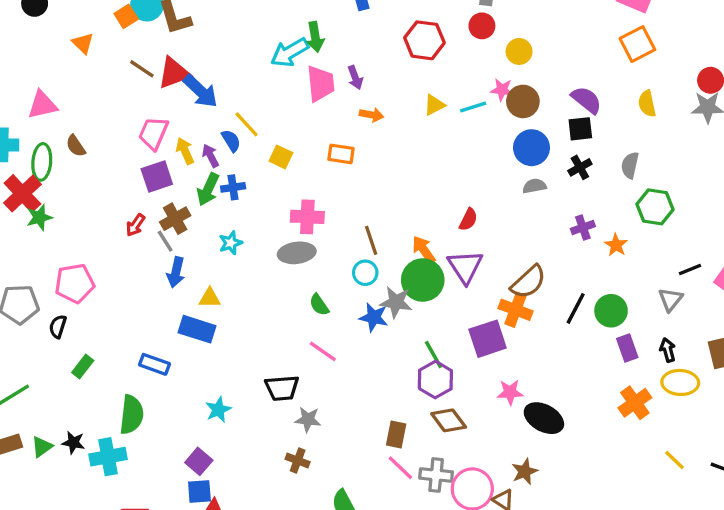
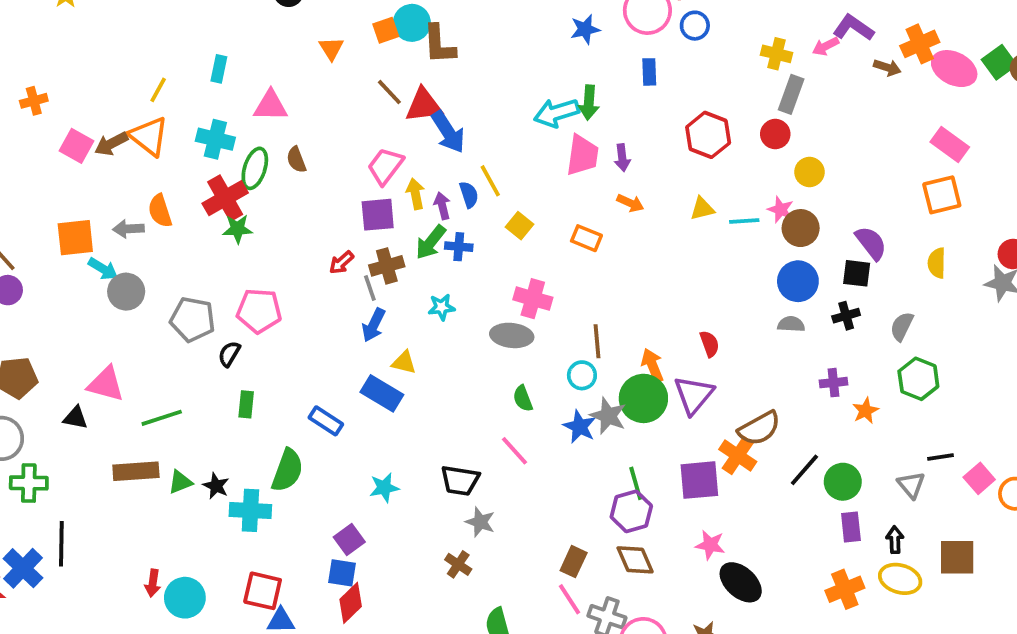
red semicircle: (468, 220) -> (710, 344), turned -60
gray triangle: (670, 299) -> (911, 485), turned -32
green rectangle: (83, 366) -> (246, 404), turned -45

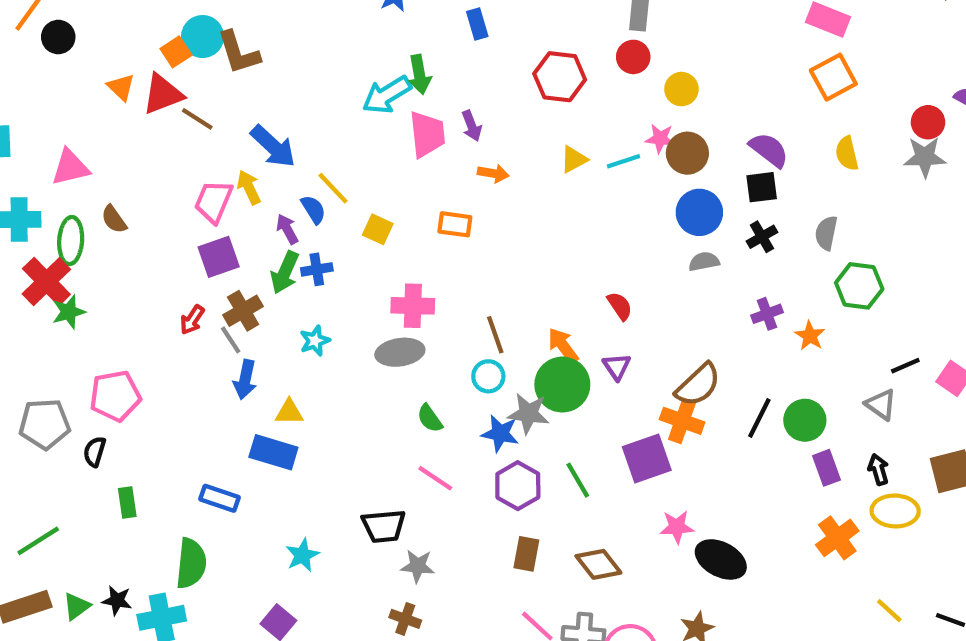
red triangle: (424, 105) -> (163, 94), moved
yellow arrow: (415, 194) -> (249, 187), moved
purple triangle: (694, 395) -> (617, 367), size x0.6
purple hexagon: (631, 511) -> (518, 486), moved
brown rectangle: (574, 562) -> (526, 554), moved

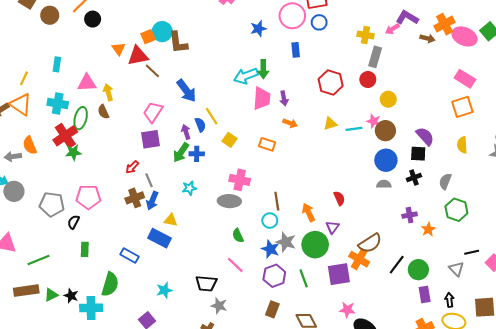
yellow arrow: (249, 187) -> (108, 92), moved
brown cross: (243, 311) -> (135, 198), moved
green circle: (562, 385) -> (315, 245), moved

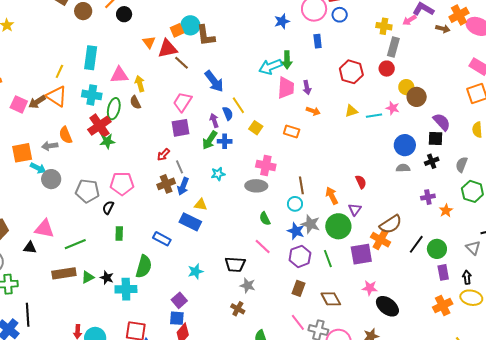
cyan rectangle: (57, 64) -> (91, 58), size x1.6
brown circle: (385, 131) -> (417, 97), moved

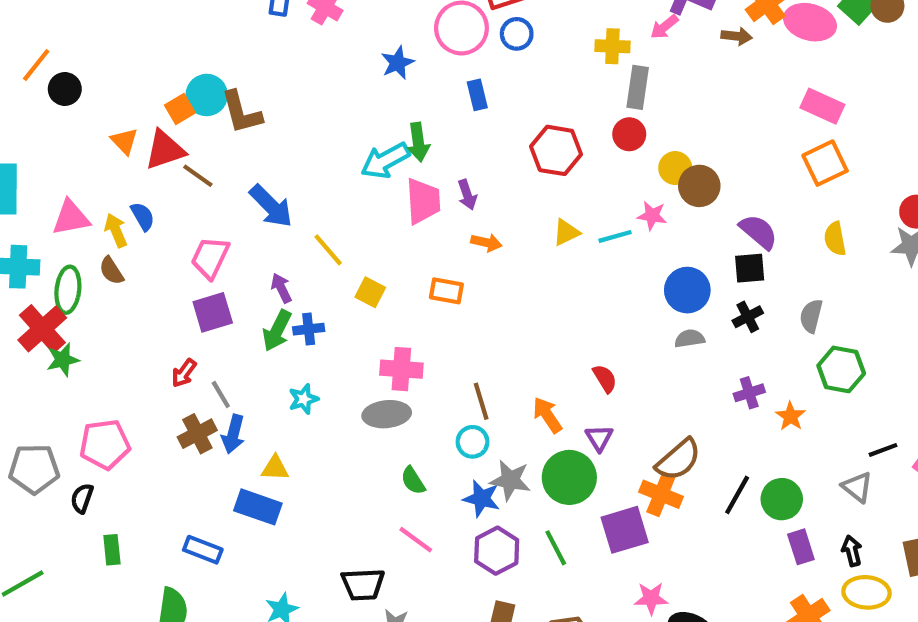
blue semicircle: (228, 113) -> (143, 216), moved

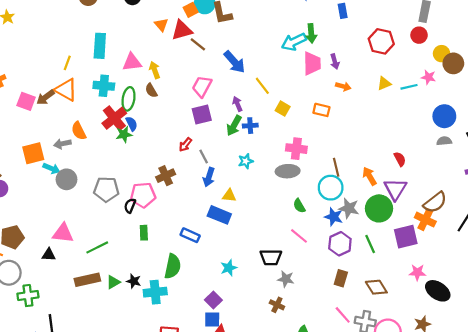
blue semicircle: (143, 216) -> (132, 124), moved
brown cross: (197, 434) -> (166, 176), moved
purple triangle: (599, 438) -> (395, 189), size x1.6
cyan circle: (473, 442) -> (331, 188), size x1.5
pink pentagon: (105, 444) -> (143, 195), moved

